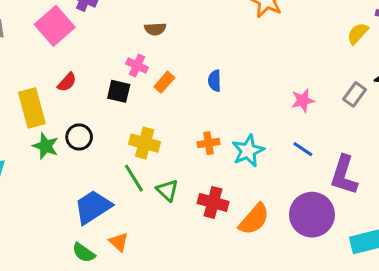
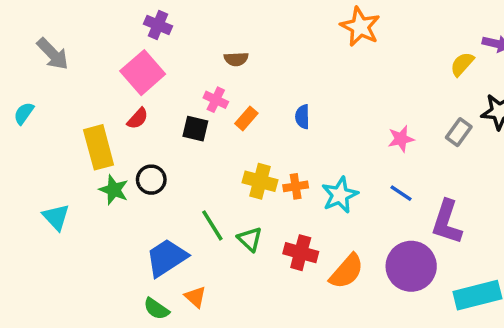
pink square: (55, 26) -> (143, 73), moved
yellow cross: (145, 143) -> (260, 181), moved

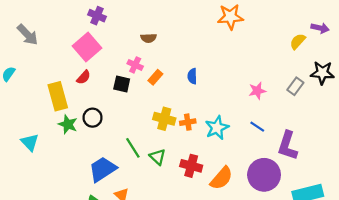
orange star: (360, 27) -> (230, 17), turned -30

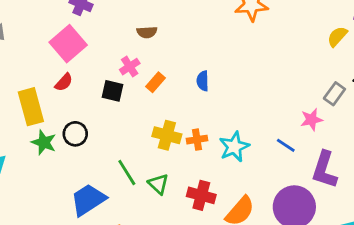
pink cross: (135, 65) -> (130, 67), turned 32
pink star: (257, 91) -> (312, 120), moved

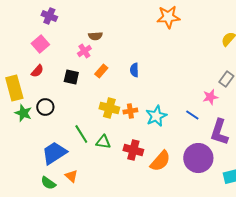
pink square: (68, 44) -> (40, 44), size x0.7
pink cross: (130, 67) -> (84, 51), moved
green triangle: (158, 184) -> (103, 142), turned -35

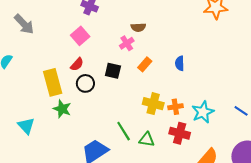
black circle: (45, 107) -> (85, 83), moved
red cross: (133, 150) -> (180, 133), moved

